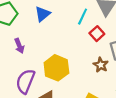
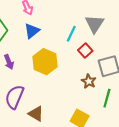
yellow hexagon: (56, 68) -> (45, 62), moved

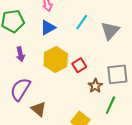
cyan line: (71, 34) -> (82, 22), moved
red square: (85, 51) -> (79, 65), moved

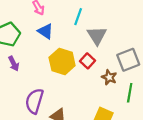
blue triangle: (48, 28) -> (45, 31), turned -42
gray triangle: (110, 31) -> (97, 36), moved
purple arrow: (20, 54) -> (14, 64), moved

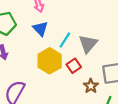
cyan line: (78, 17) -> (65, 40), moved

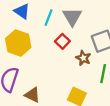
yellow hexagon: (50, 61) -> (18, 43), moved

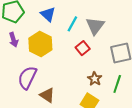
brown star: (83, 58) -> (95, 79), moved

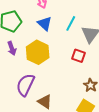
cyan line: (72, 24) -> (71, 23), moved
red square: (83, 48) -> (79, 56), turned -32

